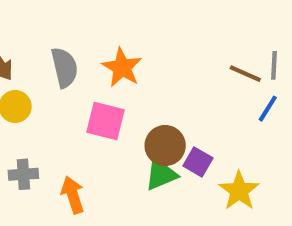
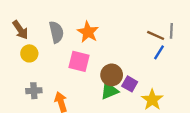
blue line: (268, 109) -> (159, 52), moved

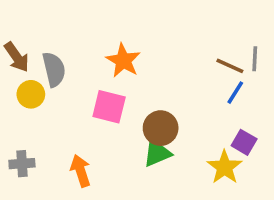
gray semicircle: (56, 32) -> (54, 69), moved
purple square: (130, 84) -> (244, 142), moved
gray cross: (34, 91) -> (22, 164), moved

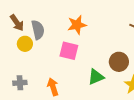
orange star: (123, 61) -> (77, 25), turned 30
brown circle: (161, 128) -> (119, 62), moved

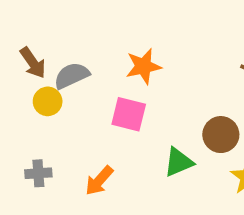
gray semicircle: (38, 30) -> (72, 76), turned -102
orange arrow: (53, 87) -> (99, 181), turned -120

